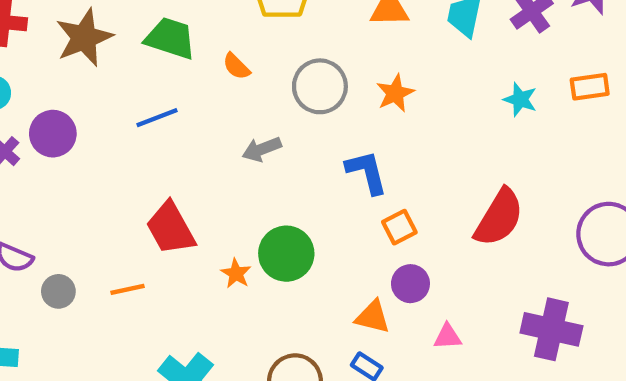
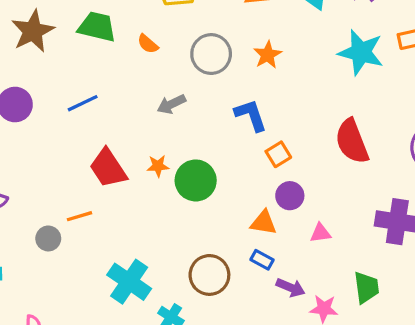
cyan star: (520, 99) -> (361, 52), size x1.8
blue line: (157, 118) -> (83, 103), moved
red semicircle: (499, 217) -> (352, 141), turned 132
orange star: (236, 274) -> (158, 166), moved, turned -30
gray circle: (58, 291) -> (48, 238), moved

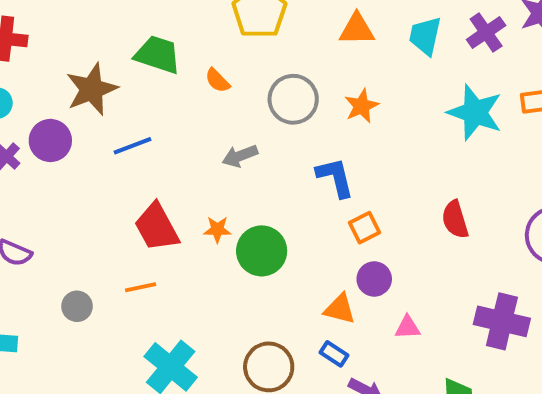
brown star: (33, 31) -> (92, 89), moved
red semicircle: (352, 141) -> (455, 219), size x0.7
orange line: (80, 216) -> (141, 287), moved

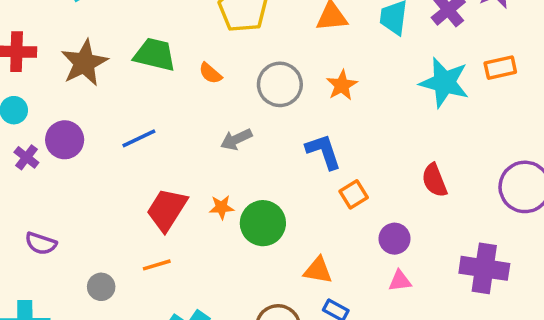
brown star: (92, 89) -> (84, 63), moved
red trapezoid: (157, 227) -> (167, 210), turned 66
purple circle: (374, 279) -> (395, 239), moved
orange triangle: (340, 309) -> (318, 270), moved

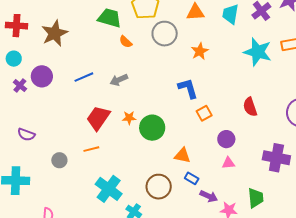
green trapezoid: (155, 54) -> (109, 18), moved
gray circle: (280, 84) -> (165, 34), moved
gray arrow: (236, 139) -> (119, 80), moved

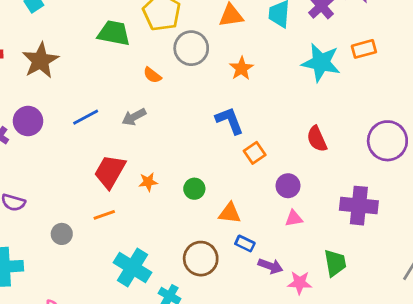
orange semicircle: (126, 42) -> (152, 75), moved
orange star: (129, 118) -> (148, 182), moved
green circle: (152, 128) -> (194, 189), moved, size x0.6

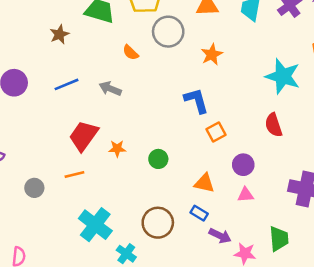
brown star: (40, 60) -> (59, 34), moved, size x0.6
cyan star: (321, 63) -> (283, 76), moved
gray arrow: (134, 117) -> (110, 89), turned 45
orange triangle: (230, 213) -> (204, 183), moved

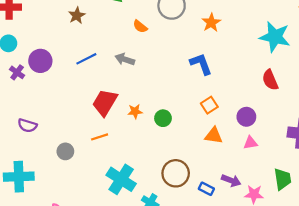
orange square: (216, 132) -> (209, 105), moved
green circle: (158, 159) -> (163, 118), moved
blue rectangle: (199, 213) -> (206, 189), moved

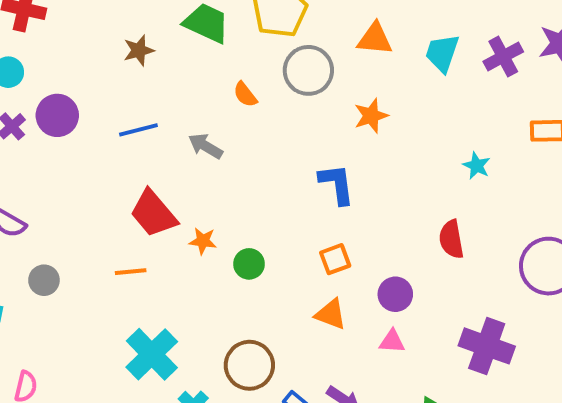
cyan star: (275, 37) -> (477, 166), size x0.5
red trapezoid: (105, 103) -> (153, 214), turned -84
gray circle: (65, 151) -> (44, 280), moved

